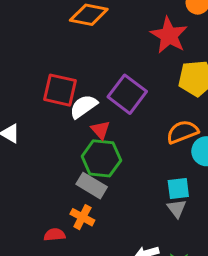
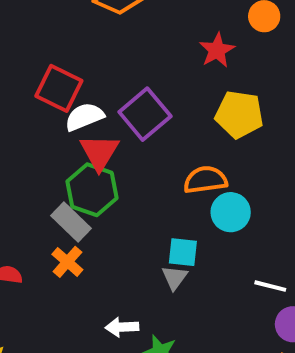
red star: (169, 35) -> (217, 50), size x0.7
red triangle: (100, 130) -> (99, 152), size x1.5
orange cross: (82, 217) -> (67, 262), moved

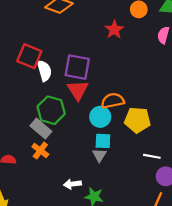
purple square: (145, 114) -> (77, 67), turned -36
yellow pentagon: (239, 114) -> (137, 120), moved
white semicircle: (84, 117) -> (44, 71), turned 100
red triangle: (99, 152) -> (78, 90), moved
cyan circle: (231, 212) -> (100, 117), moved

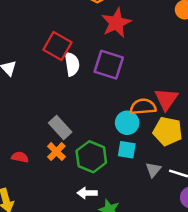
red star: (114, 30) -> (116, 23), moved, size x1.4
red triangle: (78, 90) -> (166, 99), moved
green hexagon: (51, 110) -> (91, 157), moved
gray triangle: (99, 155) -> (153, 170), moved

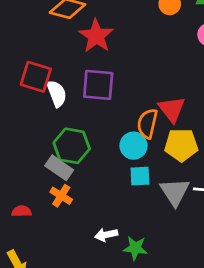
orange semicircle: (143, 107) -> (147, 124), turned -60
green hexagon: (91, 157) -> (72, 146), moved
gray triangle: (153, 170) -> (175, 192), size x1.6

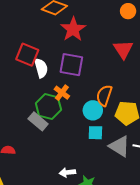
red triangle: (172, 109) -> (123, 49), moved
gray triangle: (175, 192) -> (119, 146), turned -30
orange cross: (61, 196) -> (62, 93), moved

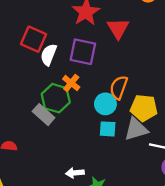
red triangle: (123, 49) -> (118, 28), moved
white semicircle: (41, 68) -> (49, 55), turned -144
gray triangle: (119, 146) -> (136, 129), moved, turned -50

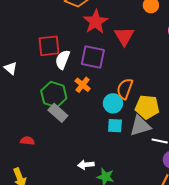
red square: (33, 39) -> (49, 46), turned -30
green hexagon: (56, 98) -> (54, 95), moved

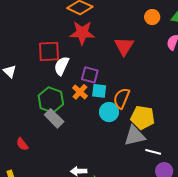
red star: (96, 22) -> (82, 33), moved, turned 30
purple square: (93, 57) -> (90, 75), moved, size x0.7
cyan square: (115, 126) -> (99, 91), moved
red semicircle: (27, 141) -> (22, 144), turned -136

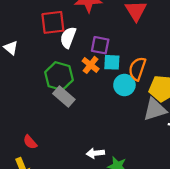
red semicircle: (22, 144) -> (30, 142), moved

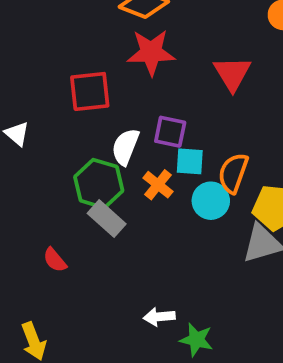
white semicircle: (68, 37) -> (125, 147), moved
orange cross: (91, 65) -> (158, 185), moved
red semicircle: (30, 142) -> (55, 260), moved

